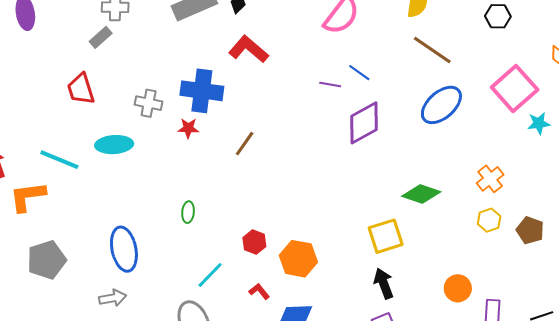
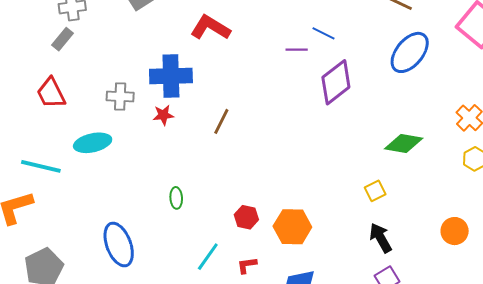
yellow square: (386, 236) -> (375, 191), size x0.6
red L-shape: (259, 291) -> (247, 265), moved, turned -50

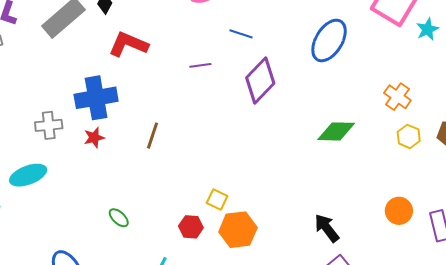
purple line: (297, 50) -> (200, 65), moved
yellow square: (375, 191) -> (217, 199), moved, turned -30
green ellipse: (176, 198) -> (119, 218), turned -35

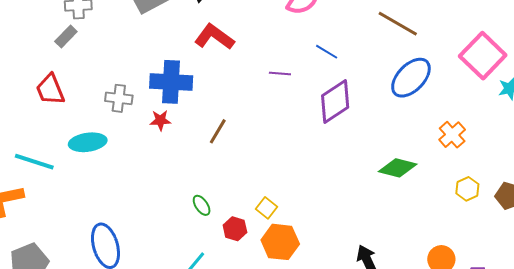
orange cross: (397, 97) -> (452, 135), moved
green ellipse: (119, 218) -> (202, 205), moved

